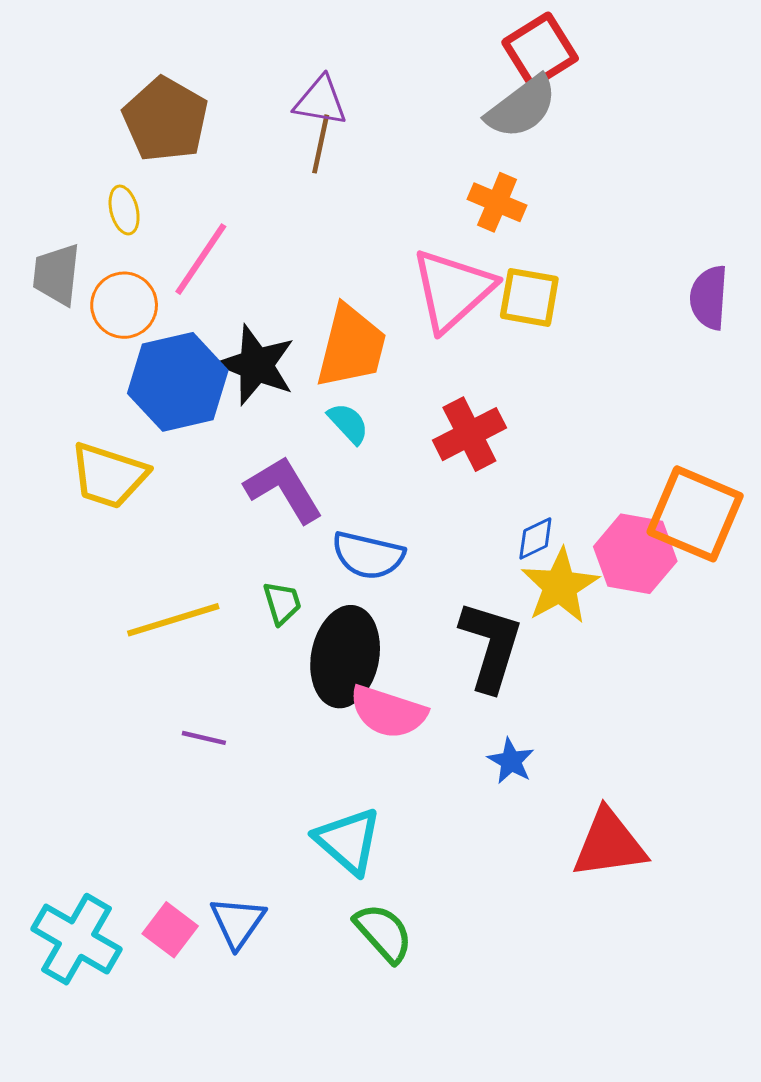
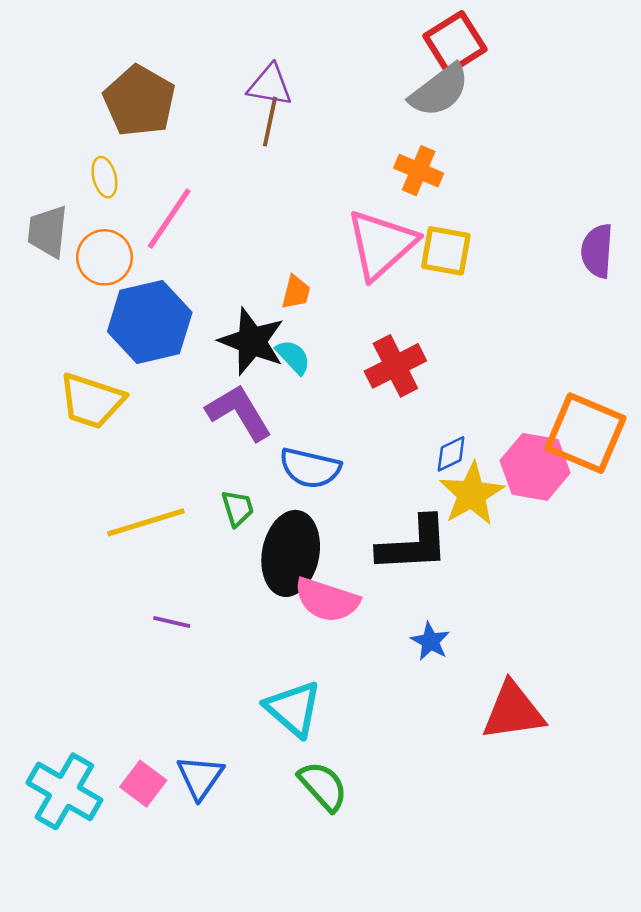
orange trapezoid: (351, 347) -> (296, 292), size x0.5
black star: (256, 365) -> (252, 341), moved
black L-shape: (491, 646) -> (414, 544), turned 70

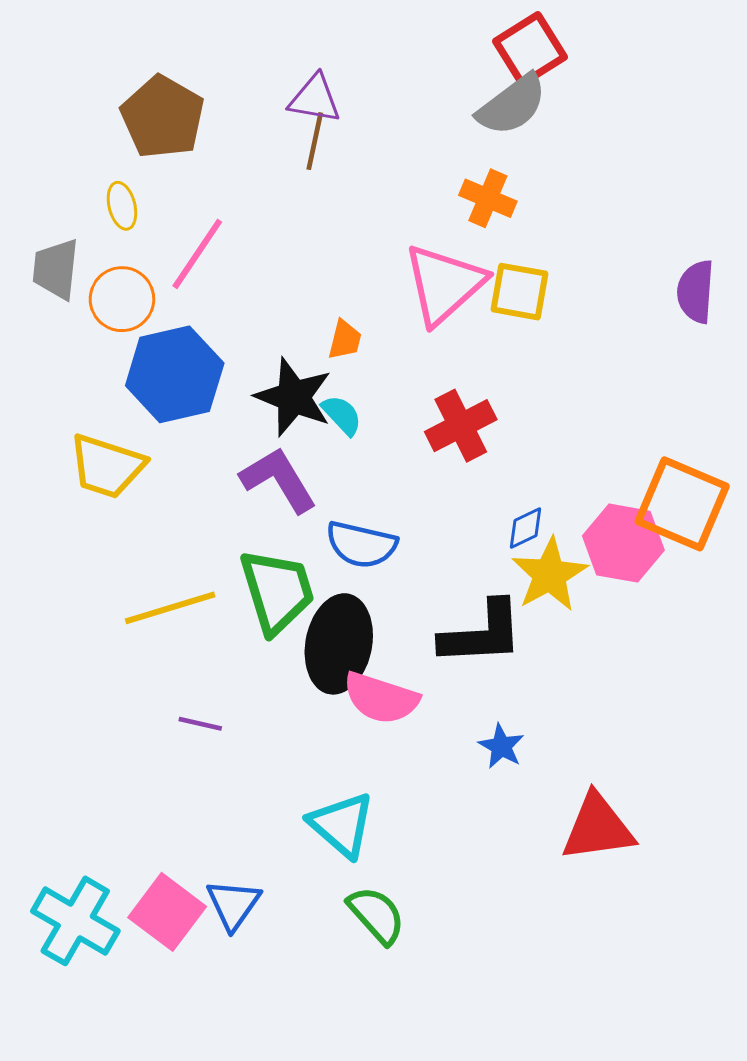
green trapezoid: (238, 508) -> (277, 591), size x2.0
pink square: (143, 784) -> (167, 912), size x1.4

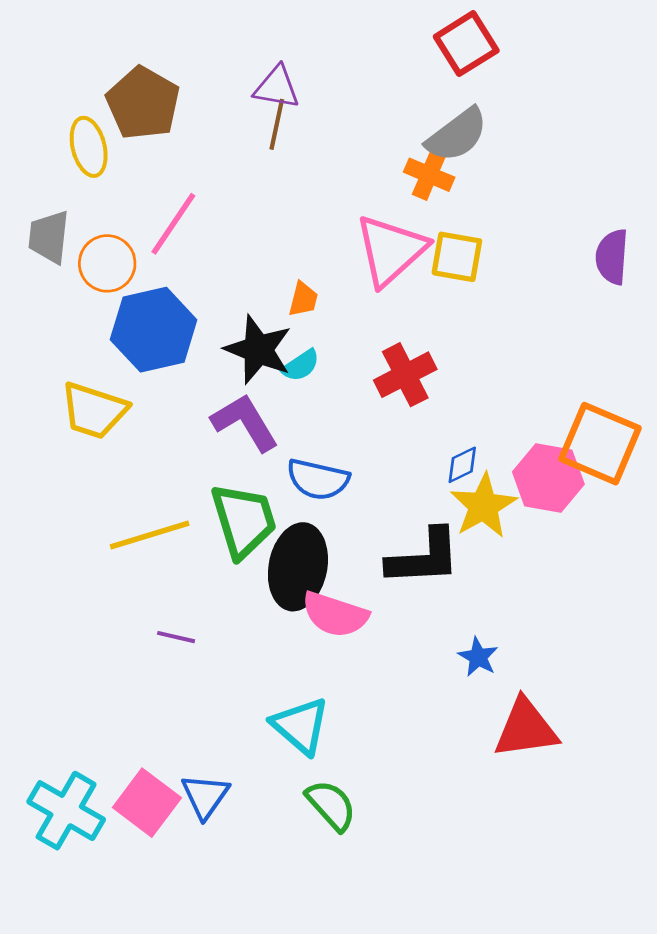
gray semicircle: (512, 105) -> (457, 135), moved
yellow ellipse: (122, 206) -> (89, 147), moved, size x1.4
cyan semicircle: (342, 415) -> (301, 365), turned 99
blue star: (501, 746) -> (478, 657), moved

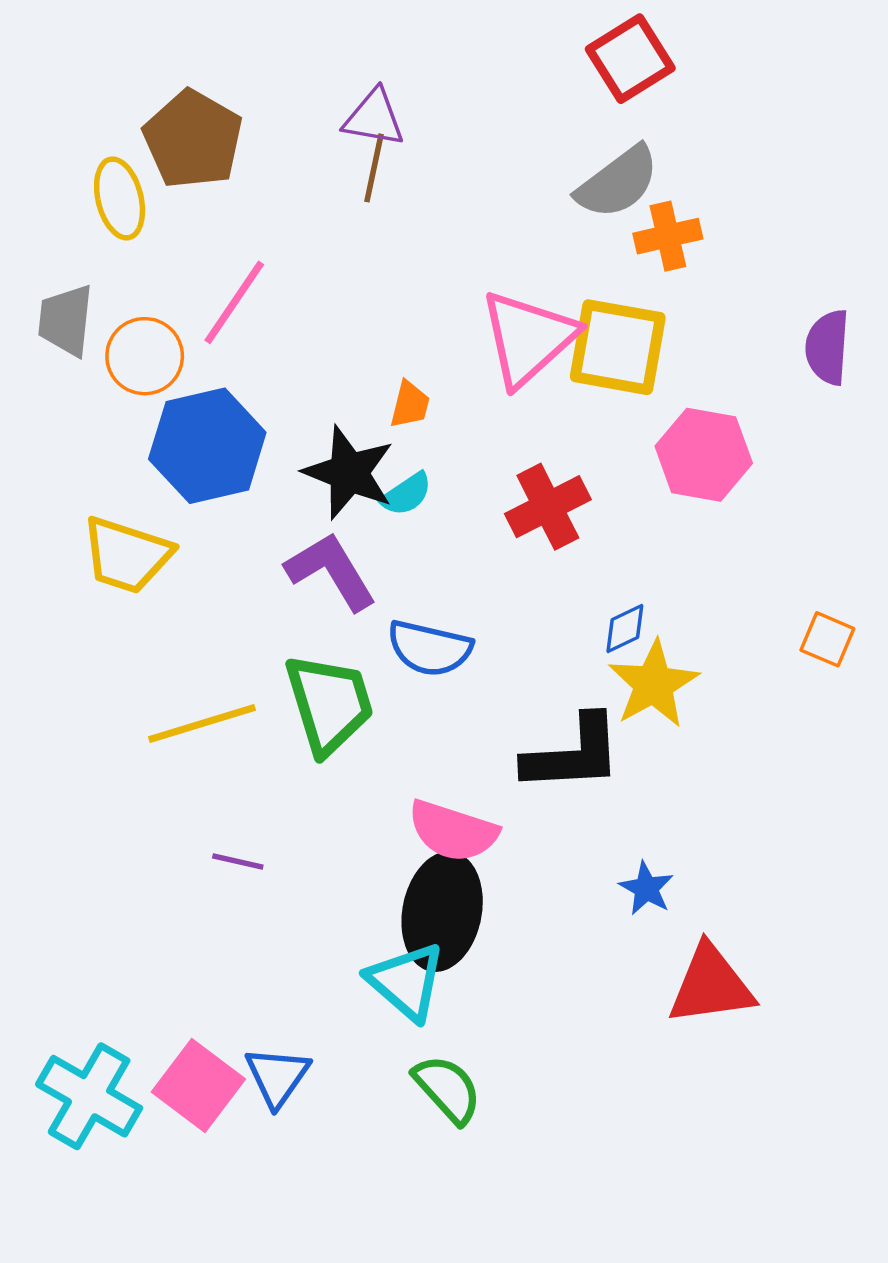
orange cross: (429, 175) -> (668, 236), moved, turned -36
yellow square: (457, 257) -> (618, 347), size x1.4
orange square: (600, 444) -> (827, 639), moved, size x0.5
pink hexagon: (548, 478) -> (704, 455), moved
black ellipse: (298, 567) -> (442, 912), moved

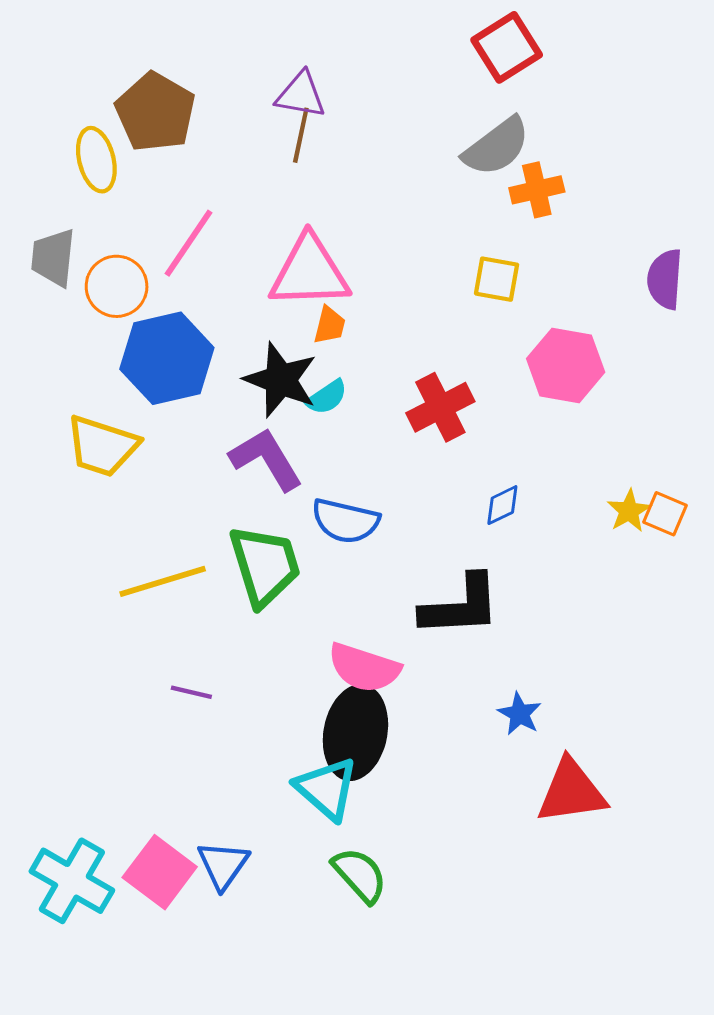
pink triangle: (528, 338) -> (309, 272), moved, turned 40
yellow square: (618, 347) -> (497, 279), size x0.6
yellow star: (654, 684) -> (629, 511), moved, size x0.6

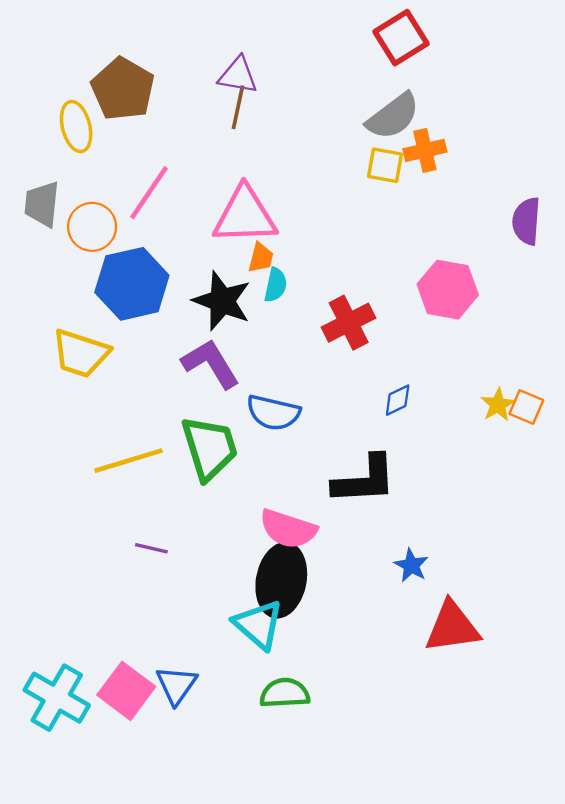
yellow square: (497, 279) -> (385, 165), moved
cyan semicircle: (327, 397) -> (276, 285), moved, turned -44
green semicircle: (360, 875) -> (285, 693), turned -51

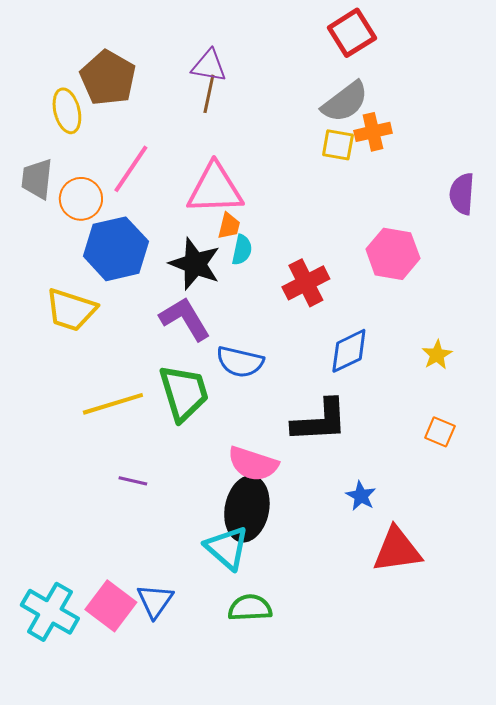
blue diamond: (398, 400) -> (349, 351), size x1.6
orange square: (526, 407) -> (440, 432), moved

